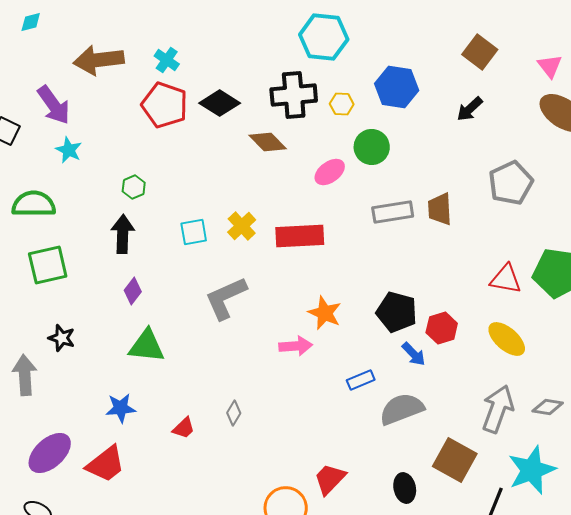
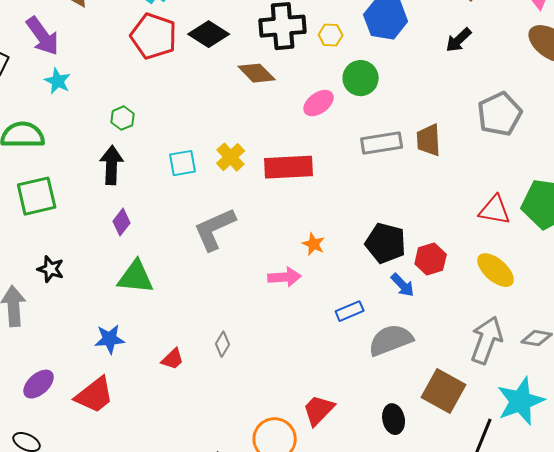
orange star: (325, 313) -> (314, 244), size x0.7
purple ellipse: (50, 453) -> (39, 384), size x0.7

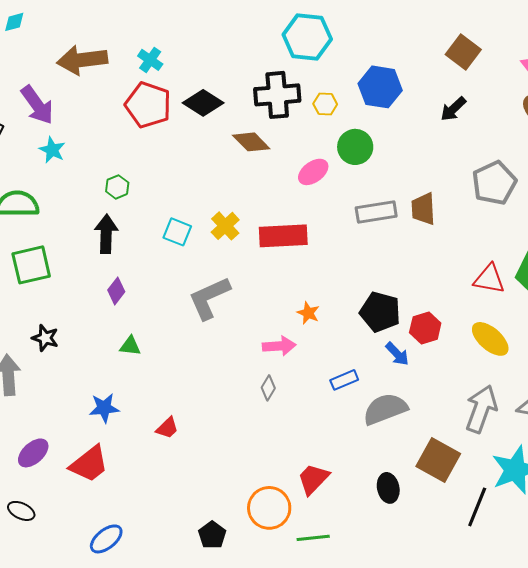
cyan square: (183, 163) -> (177, 232), turned 32
green triangle: (136, 277) -> (130, 346), size x0.6
gray diamond: (223, 344) -> (268, 388), moved

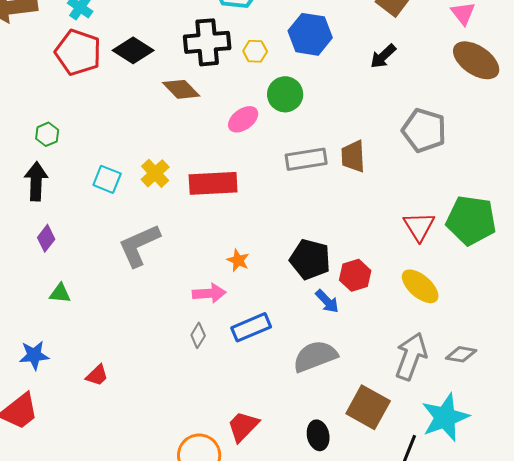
gray pentagon: (494, 183) -> (424, 130), turned -30
red triangle: (489, 279) -> (419, 226), turned 48
blue rectangle: (344, 380) -> (251, 327), moved, size x1.4

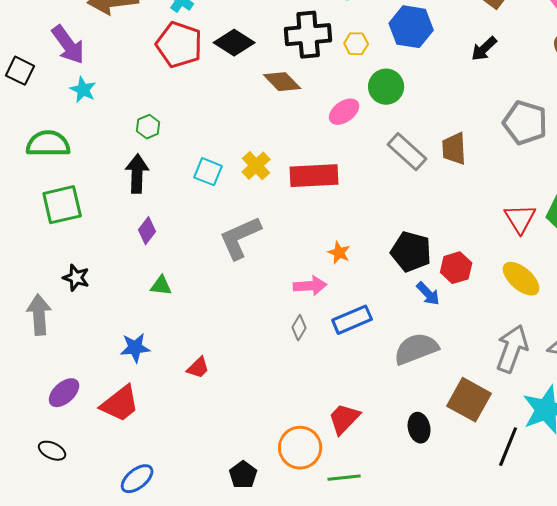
gray rectangle: (306, 159) -> (407, 152), turned 51

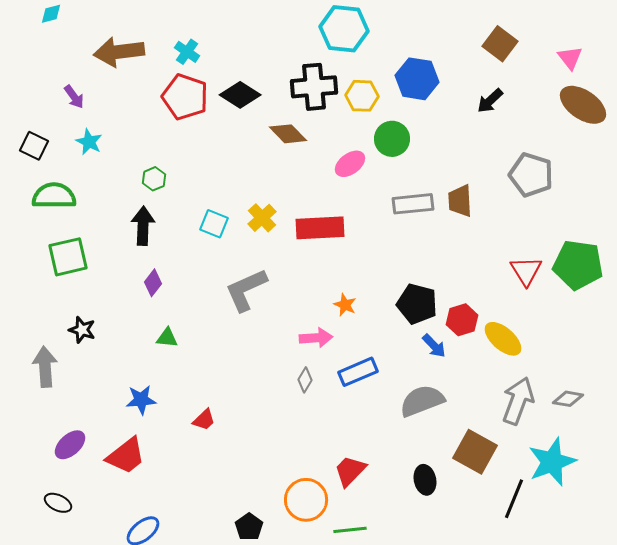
yellow hexagon: (356, 44) -> (362, 96), size x1.4
purple arrow: (68, 45) -> (74, 97), size x0.6
black square: (20, 71) -> (34, 146), moved
gray rectangle: (407, 152) -> (413, 204), turned -48
yellow ellipse: (521, 279) -> (503, 339), moved

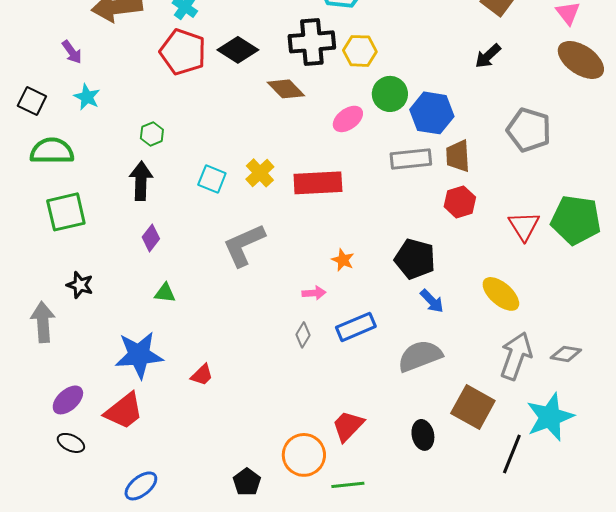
blue hexagon: (417, 79) -> (432, 113), moved
red hexagon: (462, 320) -> (460, 202), moved
pink arrow: (316, 338) -> (314, 293), size x0.7
blue star: (141, 400) -> (139, 355), size x1.6
black ellipse: (58, 503) -> (71, 443), moved

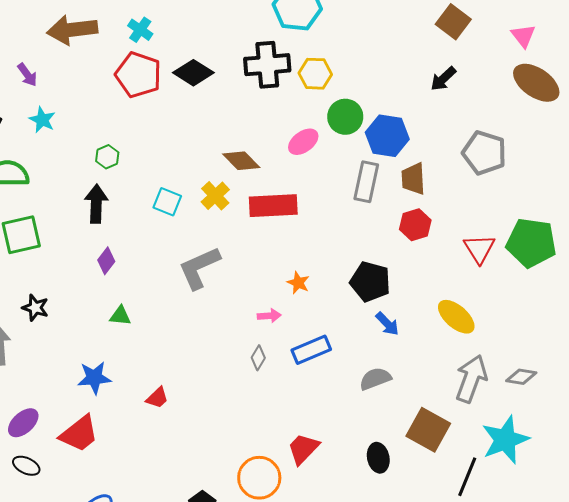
brown diamond: (286, 89) -> (241, 161), moved
gray rectangle: (411, 159) -> (366, 182), turned -72
blue star: (139, 355) -> (94, 378), size x0.7
gray semicircle: (420, 356) -> (375, 379), size x0.7

